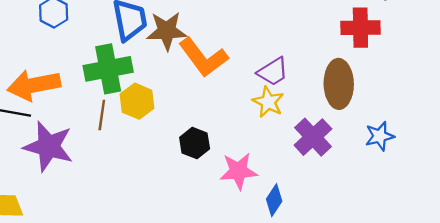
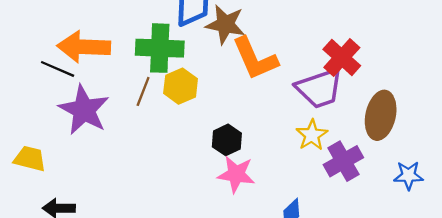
red cross: (360, 28) -> (342, 57), moved, turned 30
purple trapezoid: (273, 72) -> (319, 88), size x1.5
yellow star: (268, 102) -> (312, 135), moved
pink star: (238, 171) -> (236, 174), moved

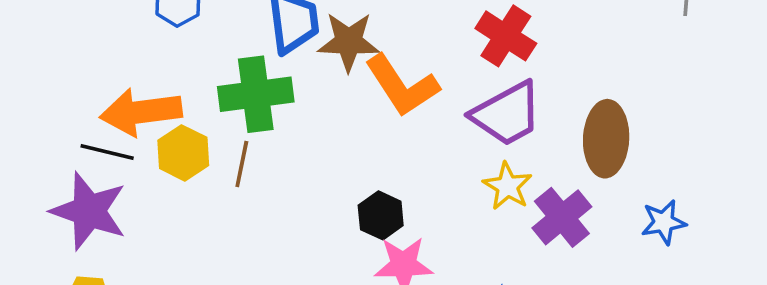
red cross: (342, 57) -> (506, 36), moved
yellow hexagon: (181, 86) -> (183, 153), moved
purple star: (84, 110) -> (89, 211), moved

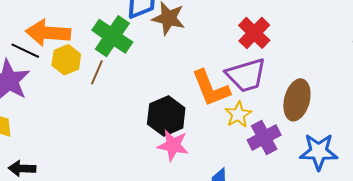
orange L-shape: (402, 86) -> (211, 88), moved
green cross: (256, 94) -> (112, 36), turned 30
black hexagon: (381, 215) -> (166, 116), size x1.5
blue star: (664, 222) -> (319, 152), size x1.5

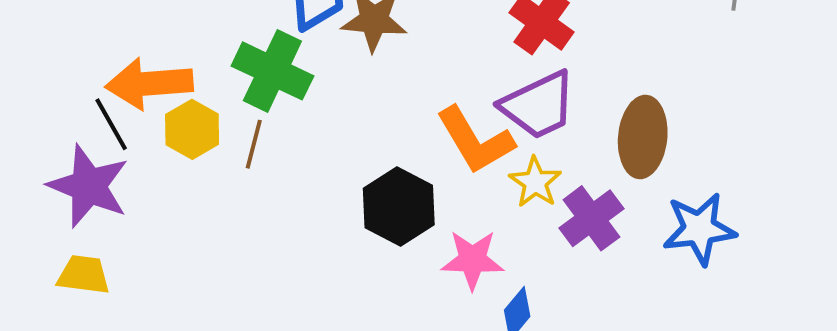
black line: (25, 51) -> (111, 124), turned 44
pink star: (173, 145) -> (472, 260), moved

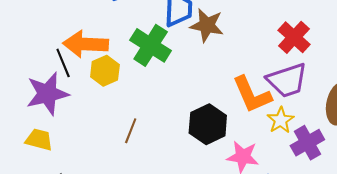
brown line: (254, 144) -> (131, 131), moved
purple star: (89, 186) -> (47, 94), turned 30

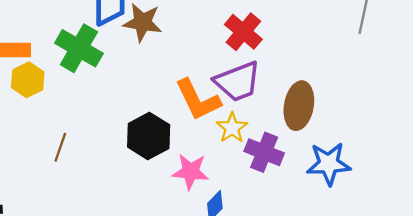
purple cross: (307, 143) -> (264, 152), turned -36

